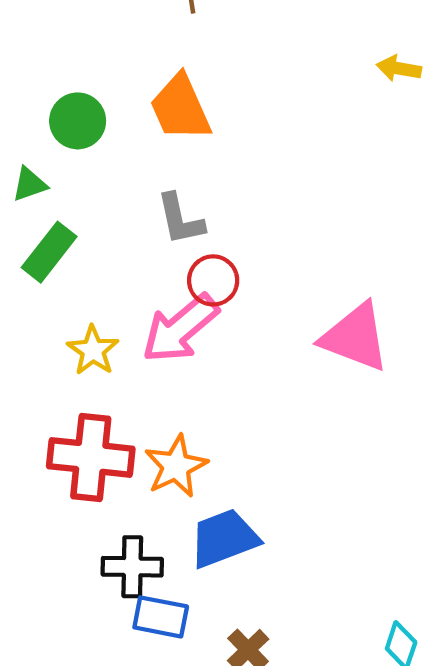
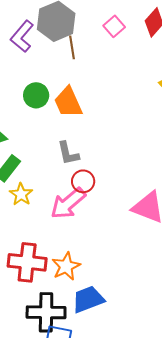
green circle: (78, 121) -> (36, 95), moved
yellow star: (93, 350) -> (21, 194), moved
black cross: (132, 567) -> (46, 312), size x1.4

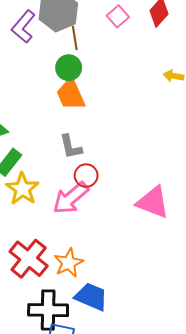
green circle: (36, 95) -> (69, 68), moved
yellow star: (21, 194) -> (22, 189), size x1.4
red cross: (27, 262) -> (29, 259), turned 33
blue trapezoid: (88, 299) -> (91, 297), turned 44

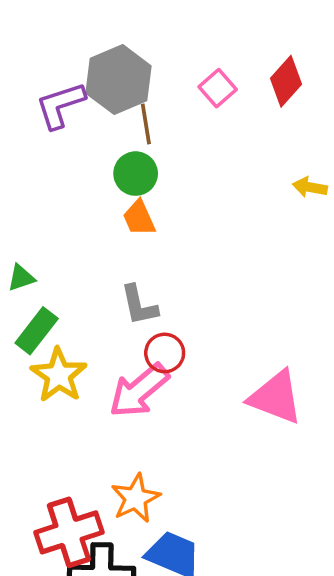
purple L-shape: (23, 27) -> (60, 105), turned 32
orange trapezoid: (71, 94) -> (139, 218), size x0.7
red cross: (29, 259) -> (69, 532), moved, turned 33

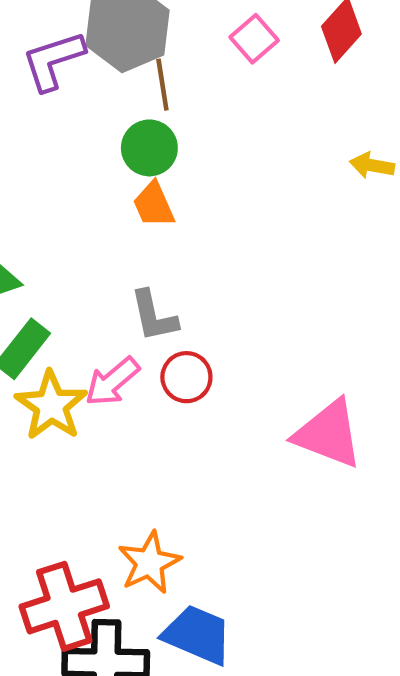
pink arrow: (139, 391) -> (112, 382), moved, size x0.7

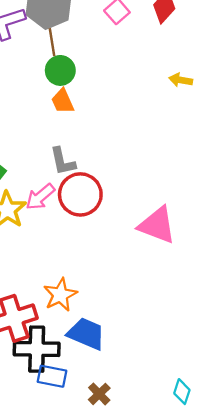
brown line: (162, 85) -> (52, 42), moved
red circle: (186, 377) -> (80, 194), size x1.6

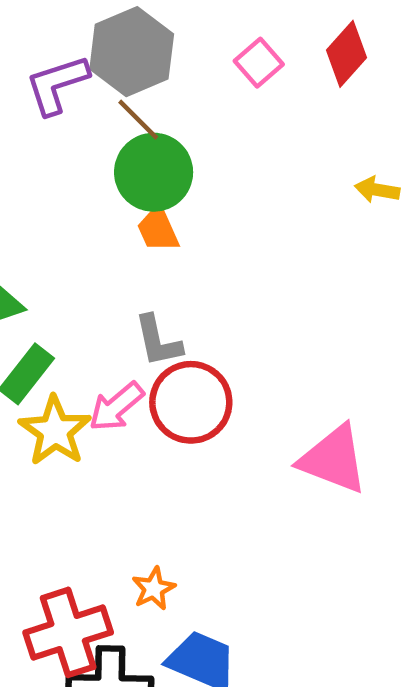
brown line: (52, 42) -> (138, 120), turned -36
green circle: (60, 70) -> (154, 172), size x1.4
orange star: (60, 295) -> (154, 589), size x0.7

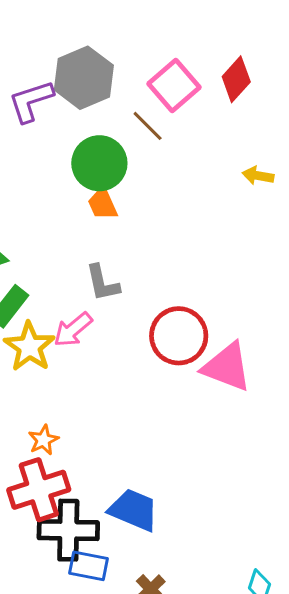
pink square: (259, 63) -> (174, 86), size x1.5
brown line: (138, 120) -> (148, 126), moved
red circle: (191, 402) -> (179, 336), moved
orange star: (154, 589) -> (43, 440), moved

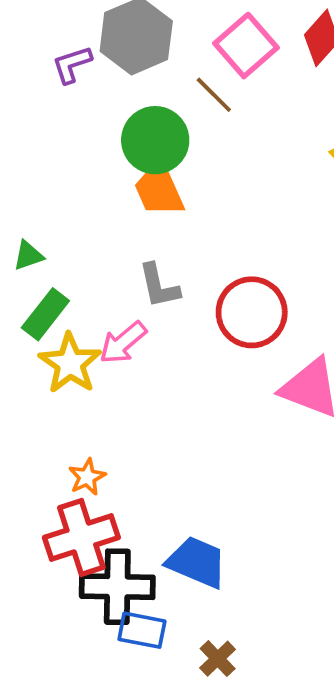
purple L-shape: (31, 101) -> (72, 64), size x0.7
orange trapezoid: (102, 204) -> (159, 189), size x1.4
red circle: (179, 336) -> (252, 312), moved

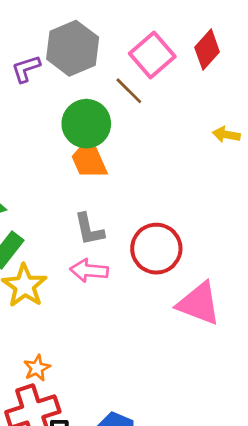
pink arrow: (123, 343) -> (89, 271), moved, turned 45

